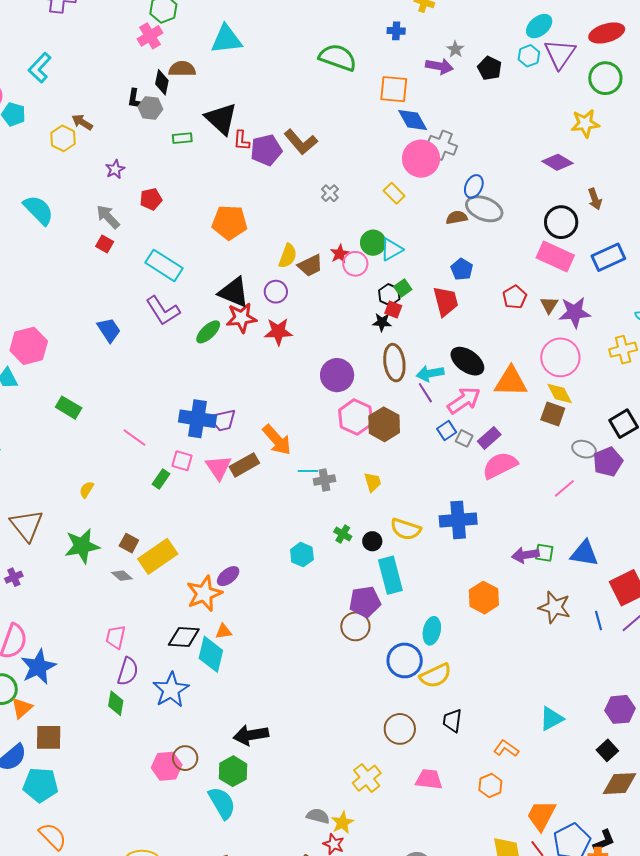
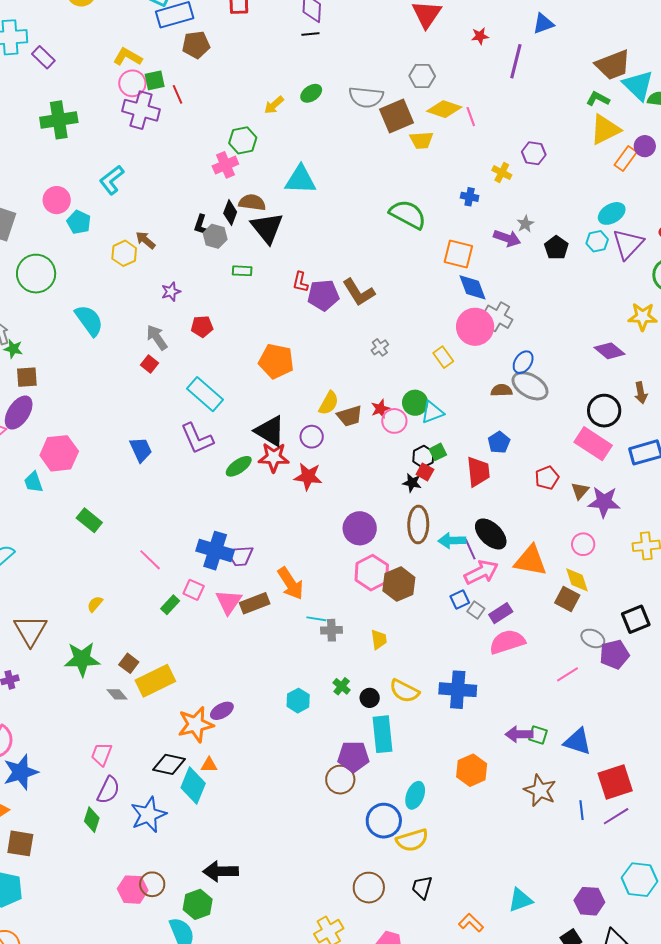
black triangle: (221, 119) -> (267, 228), moved
pink circle: (560, 357) -> (583, 544), size x0.6
purple line: (425, 393) -> (470, 549), moved

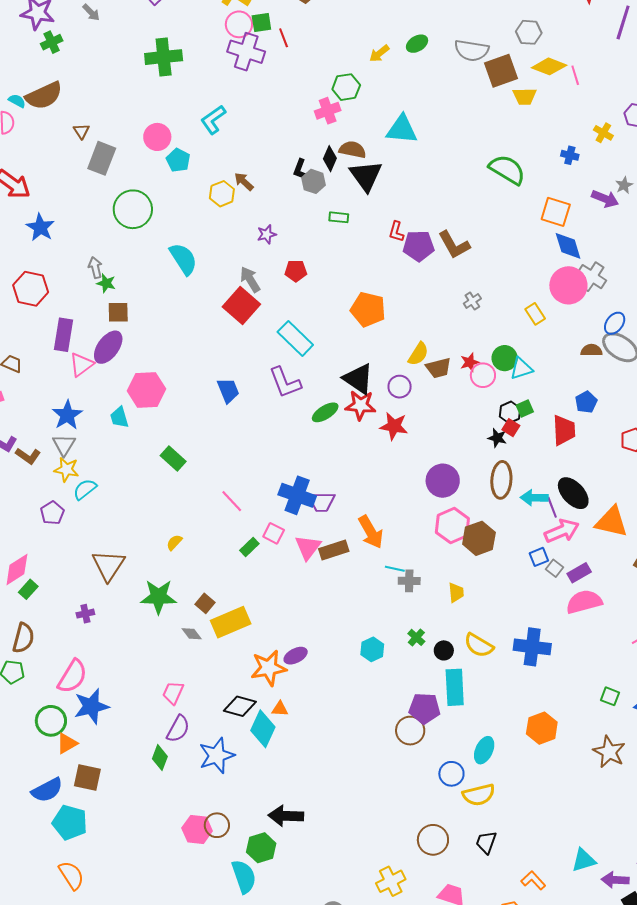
red square: (149, 364) -> (241, 306), size x2.0
purple arrow: (519, 734) -> (615, 880), moved
blue circle: (384, 821) -> (451, 774), size x0.7

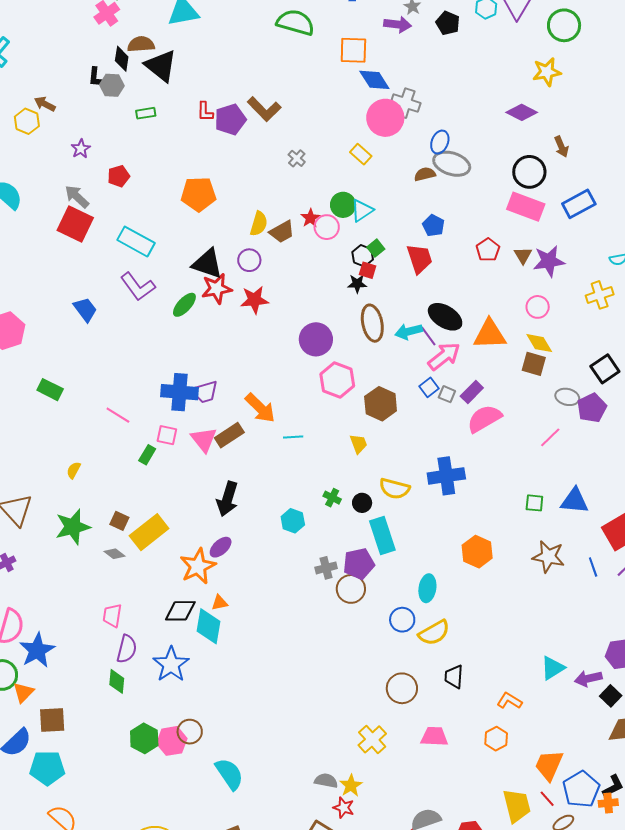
brown hexagon: (479, 538) -> (381, 404), moved
gray cross: (409, 581) -> (326, 568), moved
black arrow: (286, 816) -> (227, 499), moved, turned -60
green hexagon: (261, 848) -> (144, 738), moved

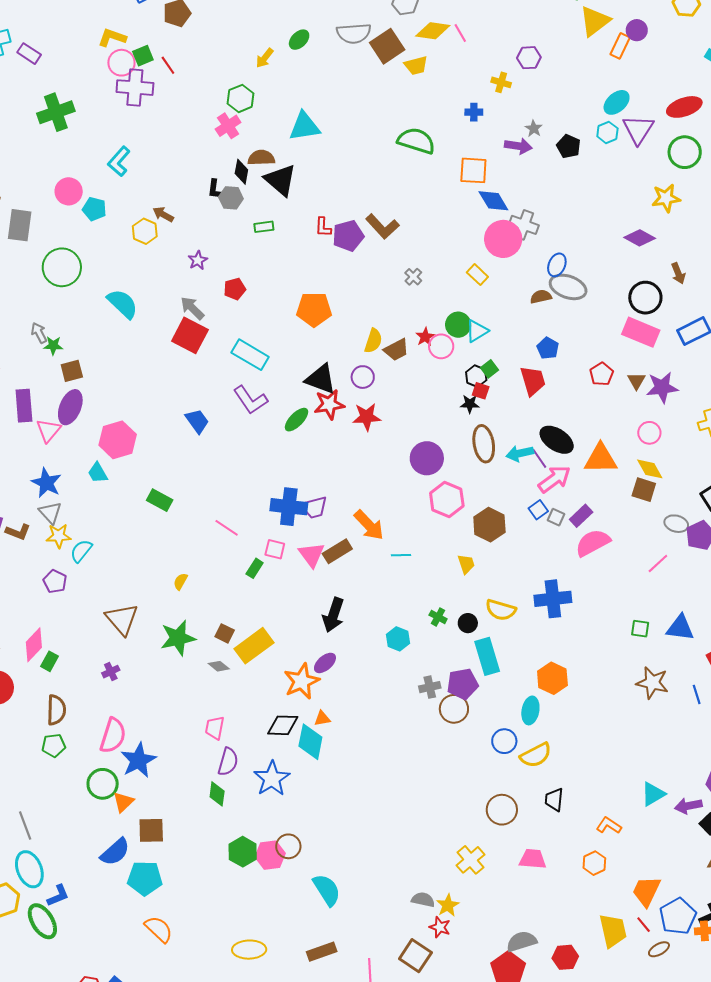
orange hexagon: (477, 552) -> (552, 678), moved

